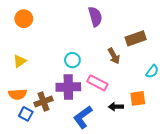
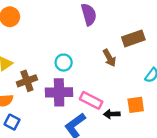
pink rectangle: (97, 83) -> (91, 100), moved
brown cross: (43, 101) -> (27, 81), moved

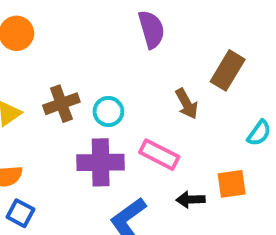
brown rectangle: (133, 38) -> (228, 70), turned -40
brown cross: (27, 81) -> (61, 104), moved
pink rectangle: (91, 100) -> (159, 155), moved

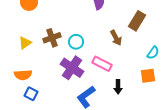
purple cross: (101, 162) -> (72, 68), turned 35
orange square: (232, 184) -> (148, 76), moved
black arrow: (191, 200) -> (118, 87), turned -88

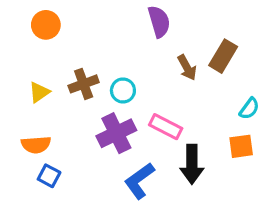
brown arrow: (116, 38) -> (187, 68), moved
purple cross: (72, 68) -> (116, 133), turned 30
black arrow: (118, 87) -> (192, 164), size x1.6

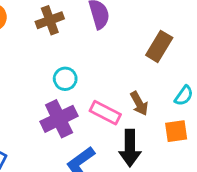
brown arrow: (187, 68) -> (139, 103), moved
brown cross: (84, 84) -> (50, 20), moved

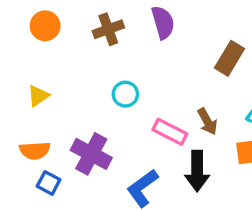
purple cross: (59, 119) -> (91, 154), moved, turned -36

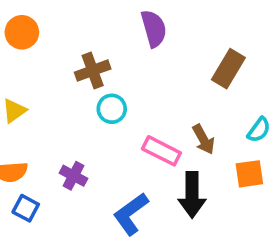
brown cross: (108, 29) -> (93, 71), moved
purple cross: (91, 154) -> (73, 176), size x0.6

